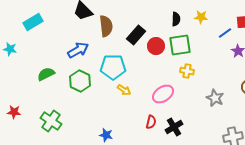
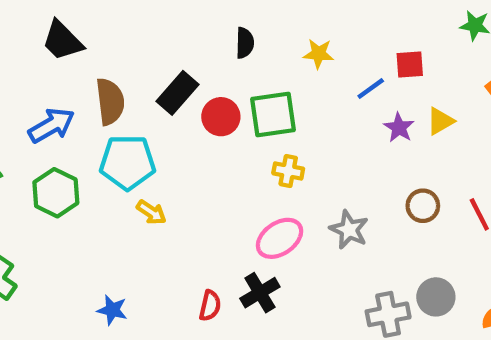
black semicircle: (176, 19) -> (245, 43), moved
brown semicircle: (106, 26) -> (110, 102), moved
pink ellipse: (163, 94) -> (280, 238), moved
red semicircle: (151, 122) -> (210, 306), moved

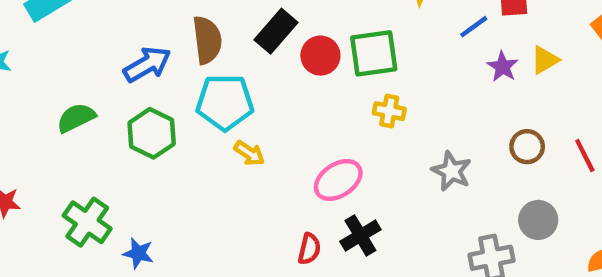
pink ellipse: (280, 238) -> (338, 180), moved
gray circle: (436, 297) -> (538, 220), moved
blue star: (112, 310) -> (138, 253), moved

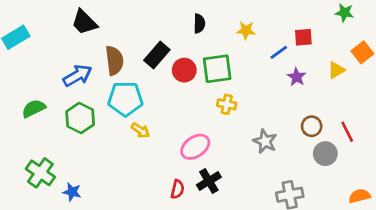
yellow triangle: (545, 60) -> (336, 70), moved
gray circle: (538, 220) -> (325, 154), moved

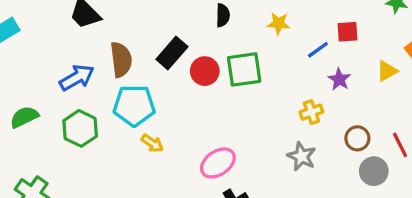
yellow cross: (227, 104) -> (311, 112), moved, turned -30

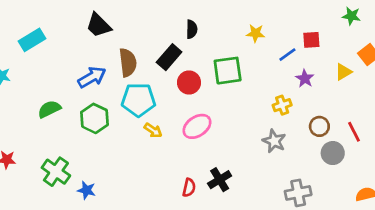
black semicircle: (223, 15) -> (192, 29), moved
red circle: (205, 71) -> (189, 82), moved
pink ellipse: (218, 163) -> (197, 126), moved

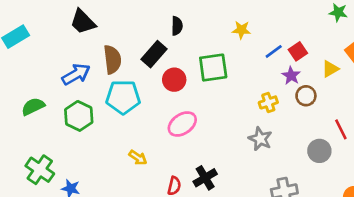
red square: (311, 40) -> (298, 51), moved, turned -30
brown circle: (319, 126) -> (306, 96), moved
yellow arrow: (153, 130) -> (138, 158), moved

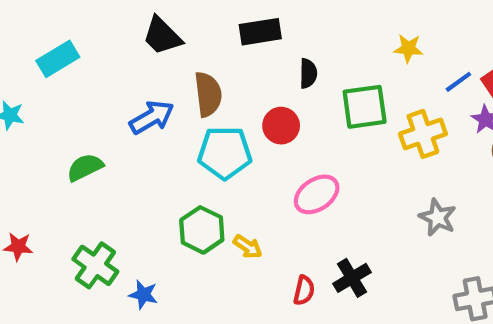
black semicircle: (177, 26) -> (308, 73), moved
black rectangle: (154, 54) -> (260, 32), moved, turned 40
red circle: (174, 80) -> (281, 126), moved
yellow cross: (268, 102) -> (423, 134), moved, size x1.5
green hexagon: (79, 116) -> (202, 230), moved

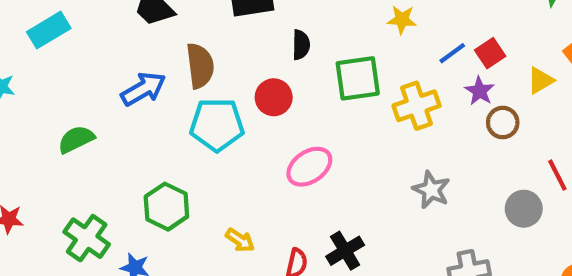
green hexagon: (202, 230) -> (166, 207), moved
yellow arrow: (248, 247) -> (240, 240), moved

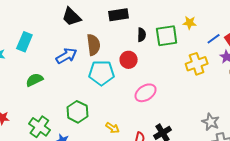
cyan rectangle: (49, 30) -> (24, 42), moved, turned -36
green square: (358, 78) -> (167, 36), moved
gray star: (431, 190) -> (211, 122), moved

